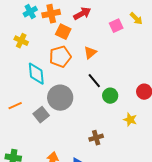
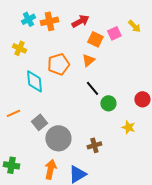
orange square: (63, 32) -> (95, 39), moved
gray circle: (60, 98) -> (58, 138), moved

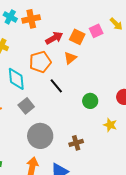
cyan cross: (28, 19) -> (10, 17), turned -32
red arrow: (80, 21) -> (54, 38), moved
black line: (92, 88) -> (56, 86), moved
gray square: (39, 122) -> (26, 106), moved

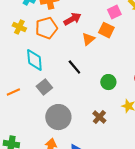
orange square: (77, 37) -> (106, 30), moved
orange pentagon: (40, 62) -> (46, 28), moved
brown cross: (76, 143) -> (99, 117), moved, turned -32

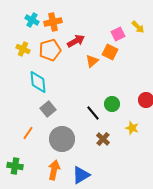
black line: (74, 67) -> (93, 113), moved
orange line: (13, 92) -> (28, 133), moved, turned -32

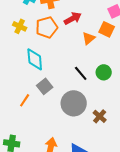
green circle: (112, 104) -> (104, 72), moved
black line: (93, 113) -> (81, 73), moved
orange line: (28, 133) -> (25, 100), moved
gray circle: (62, 139) -> (74, 103), moved

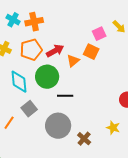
red arrow: (73, 18) -> (55, 51), moved
green circle: (104, 72) -> (47, 77), moved, size x1.5
black line: (81, 73) -> (65, 96), turned -49

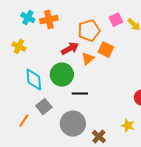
pink square: (99, 34) -> (116, 20), moved
orange pentagon: (31, 50) -> (89, 31), moved

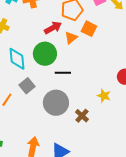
yellow star: (128, 126) -> (104, 96), moved

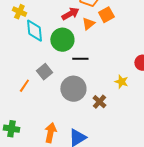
orange square: (89, 29) -> (106, 15), turned 35
cyan diamond: (17, 59) -> (34, 31), moved

